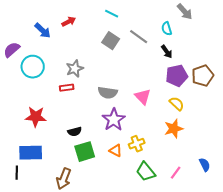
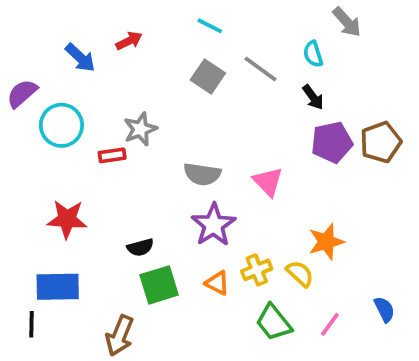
red rectangle: (67, 88) -> (112, 155), moved
yellow semicircle: (177, 104) -> (300, 274), moved

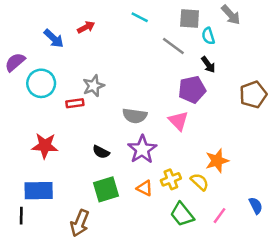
gray square: (208, 76) -> (190, 18), moved, turned -30
purple pentagon: (332, 142) -> (192, 90), moved
black semicircle: (140, 247) -> (101, 152), moved, turned 42

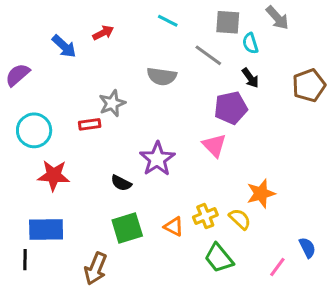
cyan circle: (41, 83) -> (34, 130), moved
brown pentagon: (253, 95) -> (309, 85), moved
gray semicircle: (135, 116) -> (162, 76), moved
purple star: (142, 149) -> (157, 159), moved
pink line: (220, 216) -> (277, 267), moved

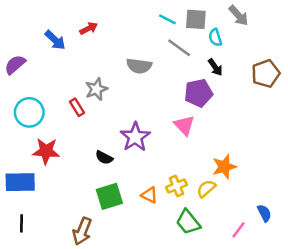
cyan line: (168, 21) -> (167, 19), moved
red rectangle: (90, 124) -> (77, 107), turned 66
yellow semicircle: (240, 219) -> (206, 189), turned -84
blue rectangle: (46, 230) -> (20, 182), moved

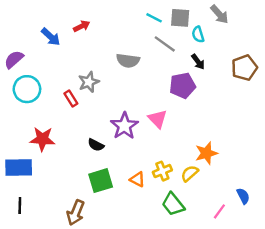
cyan circle: (29, 112) -> (27, 89), moved
pink triangle: (184, 125) -> (158, 119), moved

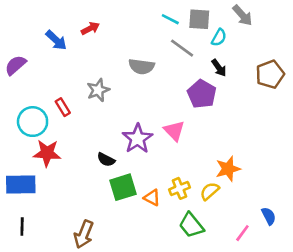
cyan semicircle: (198, 34) -> (219, 38), turned -133
purple pentagon: (183, 86) -> (202, 94), turned -30
cyan circle: (27, 89) -> (33, 122), moved
red rectangle: (71, 99) -> (63, 107), moved
green square: (101, 181) -> (123, 187), moved

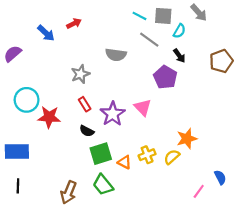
red rectangle: (63, 107) -> (85, 104), moved
red star: (47, 153) -> (49, 117), moved
green trapezoid: (191, 225) -> (103, 185), moved

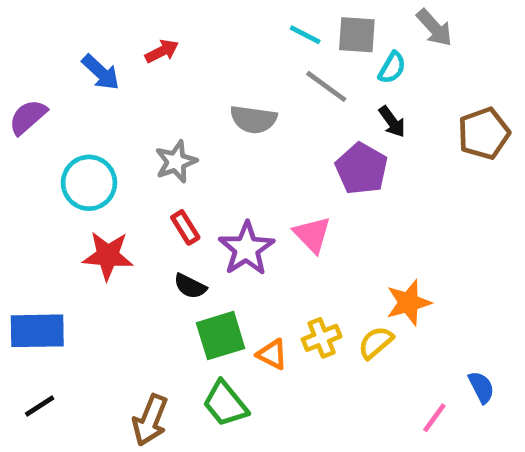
cyan circle: (27, 100) -> (89, 183), moved
black line: (18, 186) -> (40, 406), turned 56

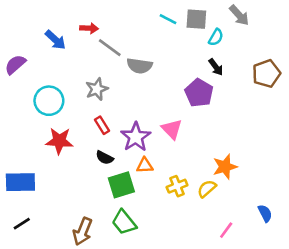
red arrow: (162, 51) -> (89, 28), turned 30
gray line: (326, 86) -> (110, 48), moved
orange triangle: (272, 354) -> (145, 165), moved, turned -30
pink line: (434, 418) -> (226, 230), moved

